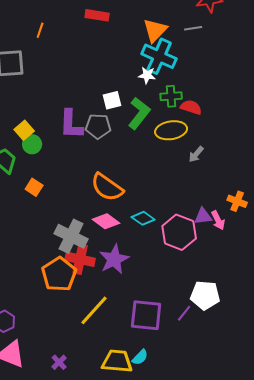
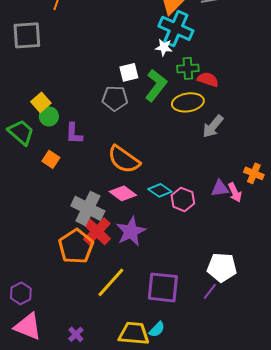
purple L-shape: (71, 124) -> (74, 133), moved, size x0.7
gray arrow: (196, 154) -> (213, 126), size x1.4
pink hexagon: (179, 232) -> (183, 199), moved, size x0.7
red cross: (80, 259) -> (97, 231), turned 32
purple line: (184, 313) -> (210, 291), moved

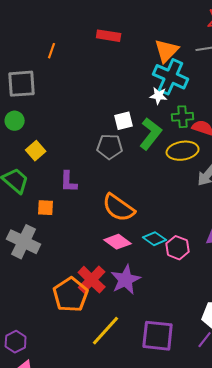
green circle: (49, 116) -> (15, 121), moved
orange square: (51, 159) -> (46, 208), turned -30
gray cross: (88, 208) -> (24, 242), moved

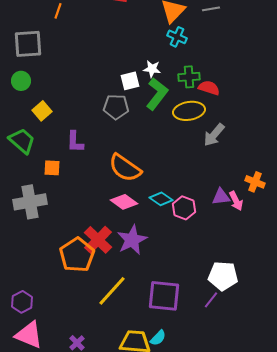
cyan cross: (171, 77) -> (177, 37), size x0.6
white star: (159, 96) -> (152, 69), moved
gray cross: (24, 242) -> (30, 202), turned -36

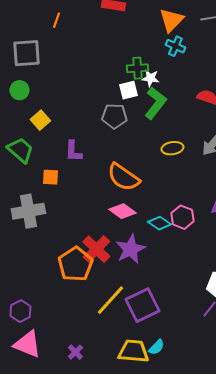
green cross: (189, 77) -> (137, 68), moved
yellow ellipse: (189, 111) -> (172, 148), moved, size x0.7
cyan diamond: (161, 199) -> (159, 223), moved
purple square: (164, 296) -> (142, 305), moved, turned -32

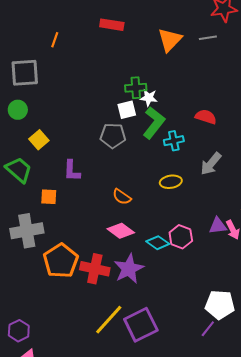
cyan cross: (175, 46) -> (174, 141), moved, turned -36
yellow ellipse: (172, 148) -> (171, 182), moved
orange semicircle: (123, 177) -> (122, 197), size x0.6
red cross: (96, 249) -> (95, 269), turned -32
orange pentagon: (75, 264) -> (61, 261), moved

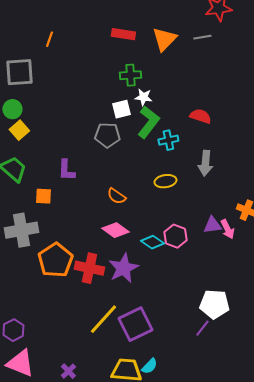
red rectangle: (112, 25) -> (123, 34), moved
green cross: (136, 88) -> (130, 75), moved
yellow square: (39, 140) -> (19, 130), moved
gray arrow: (211, 164) -> (205, 163), turned -35

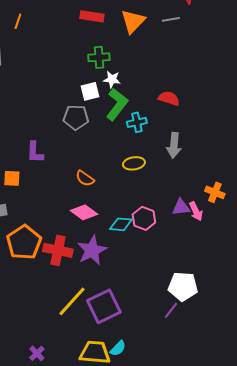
cyan diamond: (152, 242) -> (121, 224), turned -30

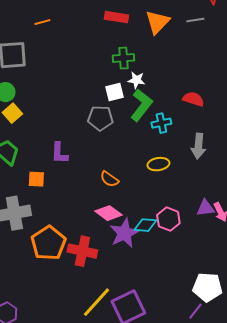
orange line: (18, 21) -> (42, 22), turned 56
purple star: (92, 250) -> (124, 233), moved

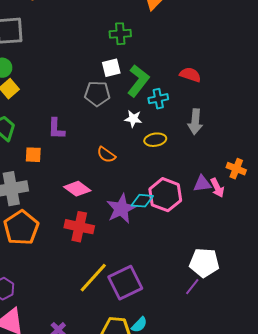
white star: (136, 80) -> (133, 119), moved
pink diamond: (108, 213) -> (77, 189), moved
pink hexagon: (168, 219) -> (165, 195), size x1.4
orange pentagon: (48, 243) -> (21, 228), moved

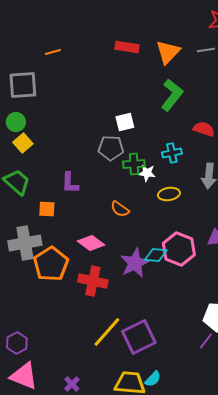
green cross: (120, 34) -> (134, 164), moved
green L-shape: (138, 81) -> (172, 95), moved
orange pentagon: (21, 228) -> (51, 264), moved

